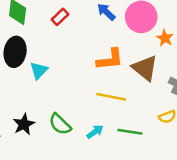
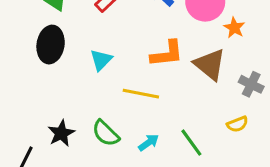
cyan triangle: (39, 71) -> (101, 60), moved
yellow line: (111, 97) -> (141, 94), moved
green line: (130, 132) -> (191, 143), turned 45

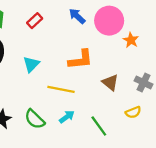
brown triangle: (210, 64) -> (110, 83), moved, size x0.7
cyan arrow: (149, 143) -> (67, 117), moved

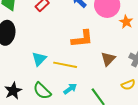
cyan triangle: (31, 64) -> (39, 59), moved
brown triangle: (110, 83) -> (108, 59), turned 35

